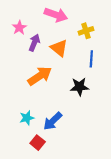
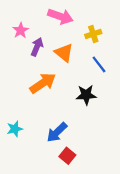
blue line: (91, 59) -> (99, 64), turned -42
cyan star: (27, 118) -> (15, 129), moved
red square: (38, 143) -> (67, 156), moved

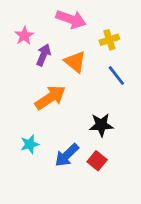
black star: (86, 95) -> (101, 125), moved
cyan star: (15, 129) -> (30, 144), moved
red square: (67, 156) -> (97, 161), moved

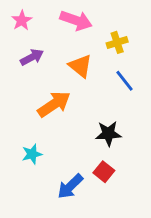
pink star: (24, 36) -> (22, 20), moved
purple arrow: (43, 55) -> (32, 57), moved, turned 40
blue arrow: (67, 155) -> (70, 186), moved

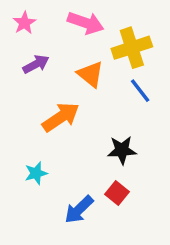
yellow cross: (117, 42) -> (132, 48), size x1.6

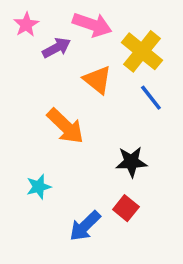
yellow cross: (132, 48) -> (142, 51), turned -33
purple arrow: (36, 64) -> (56, 48), moved
orange arrow: (61, 117) -> (65, 126), turned 78

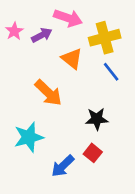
pink star: (26, 25) -> (14, 31), moved
yellow cross: (142, 51) -> (105, 38), turned 36
cyan star: (39, 187) -> (29, 137), size x1.6

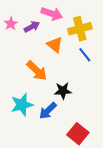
black star: (97, 119) -> (63, 91), moved
red square: (93, 153) -> (78, 134), moved, size x1.5
blue arrow: (63, 166) -> (48, 111), moved

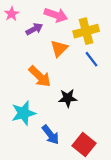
pink star: (11, 24) -> (12, 14), moved
orange triangle: (55, 45) -> (59, 48), turned 36
blue arrow: (48, 111) -> (50, 135), moved, turned -84

